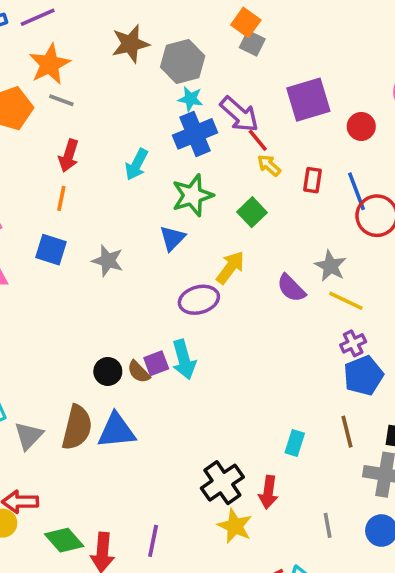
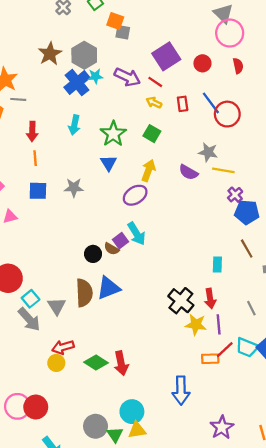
blue cross: (195, 134) -> (77, 83), moved
red line: (258, 140) -> (155, 82), moved
blue pentagon: (363, 376) -> (247, 212), turned -30
purple line: (153, 541) -> (219, 324), moved

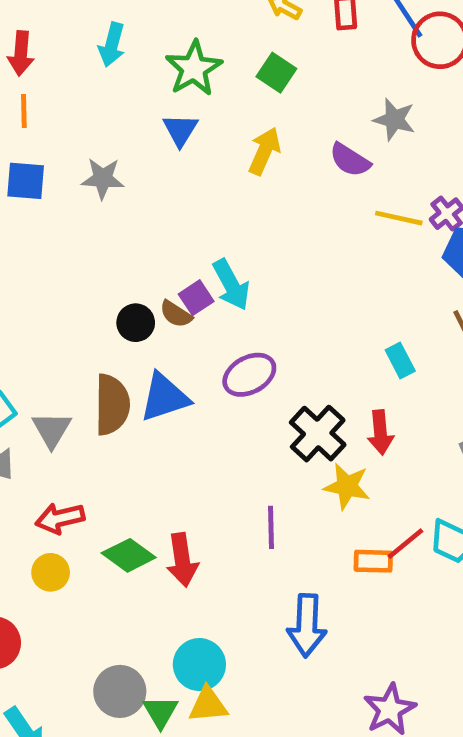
yellow line: (223, 170) -> (399, 218), moved
purple ellipse: (135, 195) -> (249, 375), moved
cyan rectangle: (217, 264) -> (400, 361), turned -32
purple line: (219, 324) -> (271, 527), moved
yellow circle: (56, 363) -> (51, 572), moved

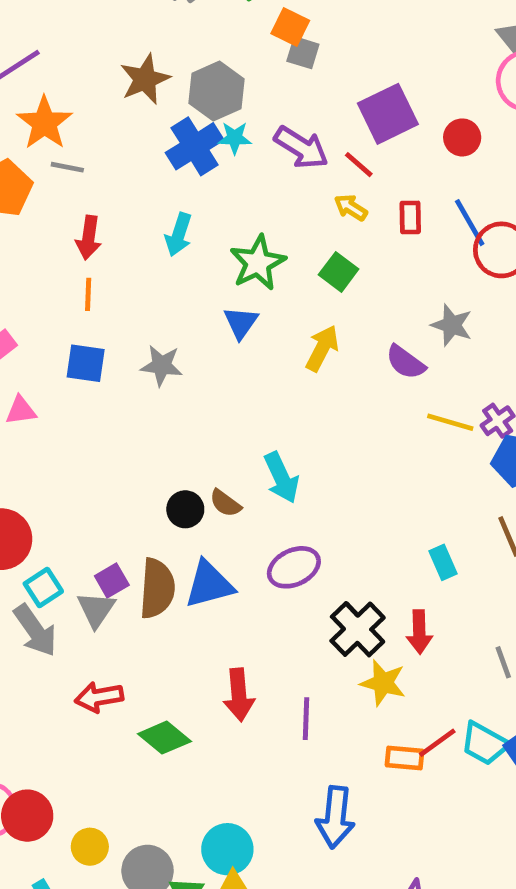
purple square: (196, 298) -> (112, 580), moved
red arrow: (182, 560) -> (239, 695), moved
yellow circle: (51, 572) -> (90, 847), moved

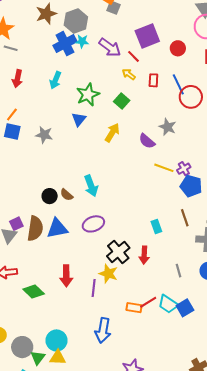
orange line: (88, 294) -> (12, 114), moved, turned 32
yellow star: (383, 683) -> (108, 274), moved

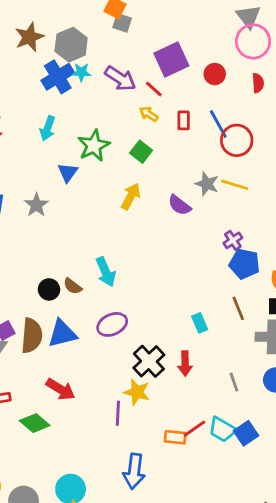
blue triangle: (79, 119) -> (68, 172), moved
gray star: (44, 135) -> (36, 205), turned 30
yellow line: (164, 168) -> (235, 185), moved
red arrow: (66, 276) -> (60, 389), moved, turned -55

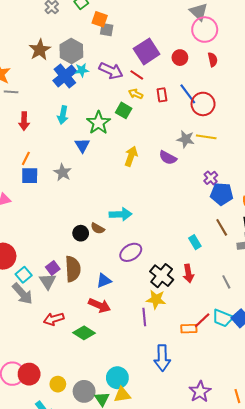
green square: (141, 152) -> (124, 110), moved
cyan arrow: (106, 272) -> (120, 214), turned -60
blue triangle: (62, 334) -> (104, 281), moved, size x0.7

